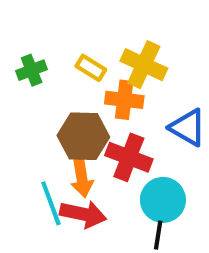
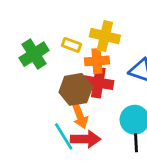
green cross: (32, 70) -> (34, 54), size x1.5
red cross: (129, 157) -> (98, 83), moved

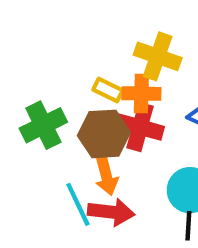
yellow rectangle: (71, 45) -> (108, 90), moved
green cross: (34, 54) -> (43, 125), moved

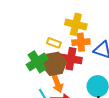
orange cross: (141, 94) -> (81, 42), moved
green cross: (43, 125) -> (37, 62), moved

